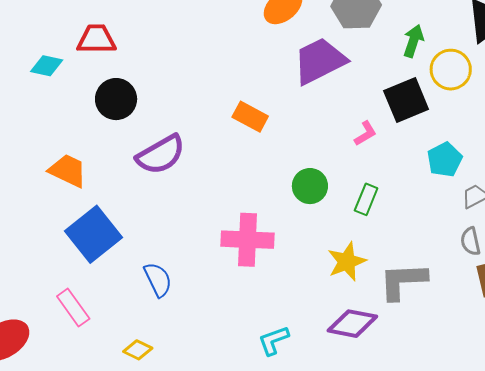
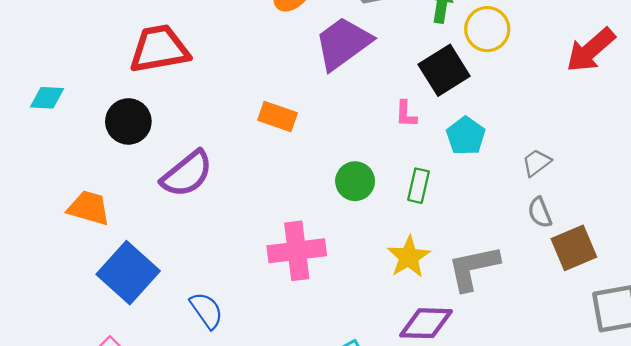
red trapezoid: (96, 39) -> (159, 49), moved, size x1.4
pink L-shape: (365, 133) -> (406, 114), turned 132
cyan pentagon: (445, 160) -> (466, 136), moved

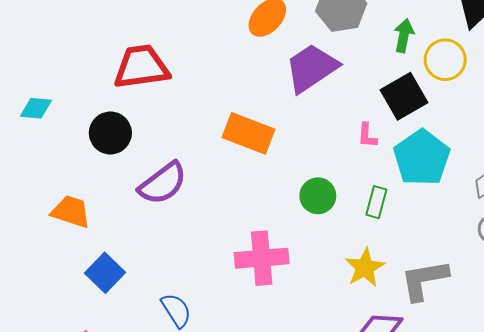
orange rectangle: (278, 116) -> (248, 133), size x1.4
cyan pentagon: (466, 136) -> (422, 158), size x1.6
blue square: (128, 273) -> (105, 273), size x0.7

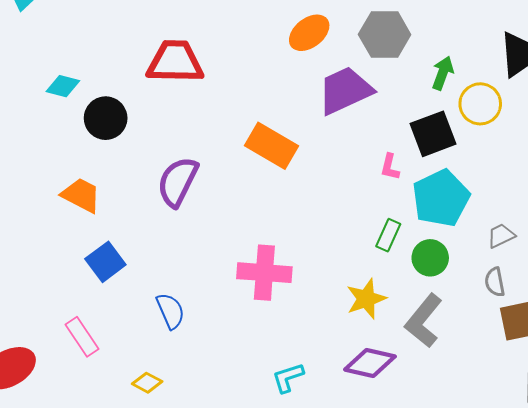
black circle: (110, 133) -> (106, 118), moved
purple semicircle: (163, 183) -> (178, 182), turned 144
green circle: (318, 196) -> (430, 258), moved
gray L-shape: (424, 280) -> (424, 321), turned -50

